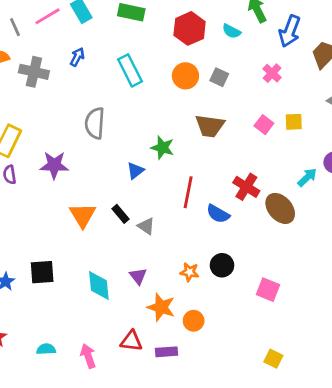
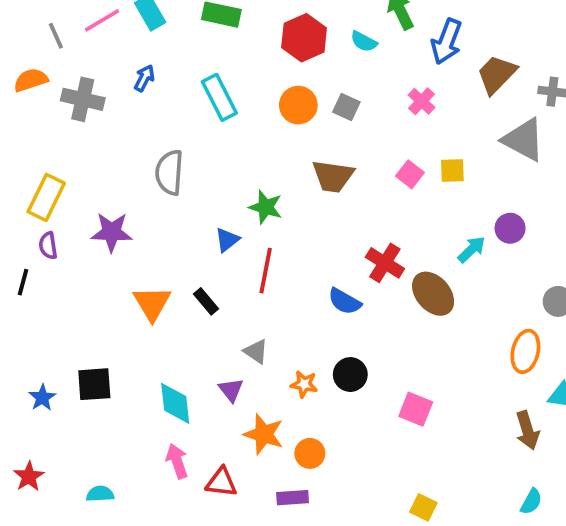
red line: (188, 192) -> (266, 271), moved
gray triangle: (146, 226) -> (256, 351), moved
purple rectangle: (167, 352) -> (293, 498), moved
pink arrow: (88, 356) -> (177, 461), moved

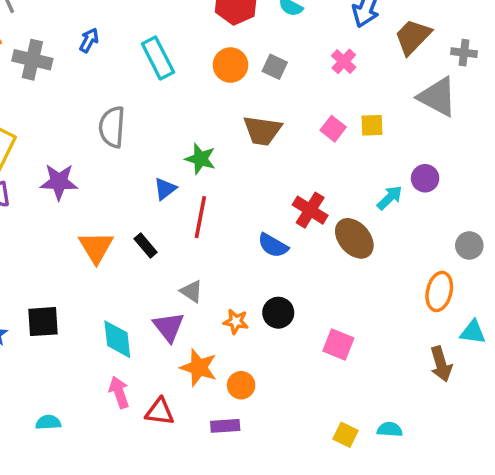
purple triangle: (231, 390) -> (169, 327), size x1.4
cyan semicircle: (531, 502) -> (390, 429), moved, turned -115

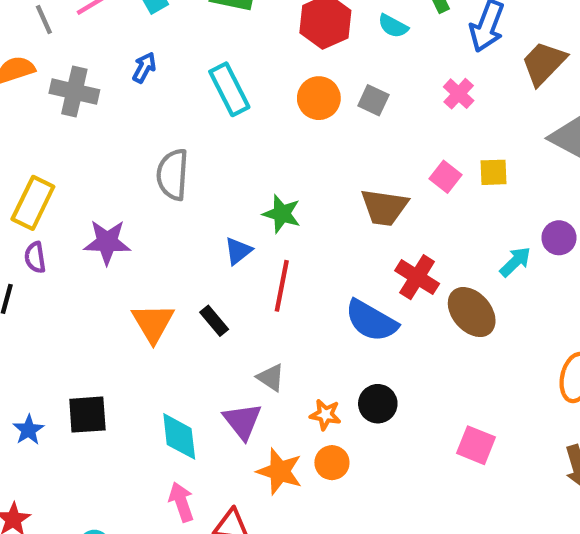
brown trapezoid: (262, 130) -> (384, 207), moved
blue semicircle: (273, 245) -> (371, 321), size x1.4
pink square: (338, 345) -> (476, 445), moved
orange circle: (241, 385) -> (332, 463), moved

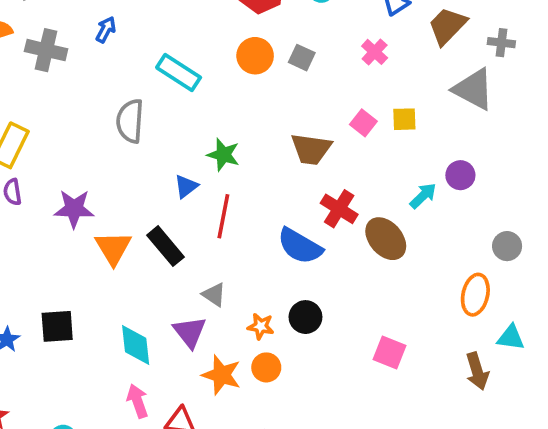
cyan rectangle: (229, 89) -> (179, 73), moved, turned -30
purple star: (107, 242) -> (74, 209), moved
black rectangle: (214, 321) -> (166, 246), size x1.5

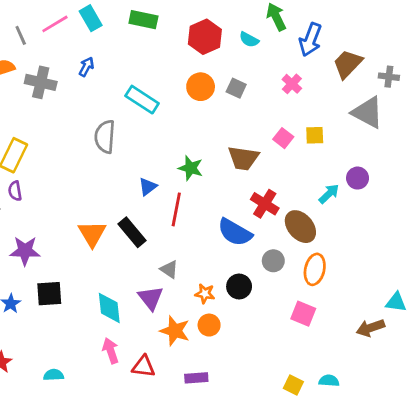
green star: (223, 155) -> (191, 168), moved
purple star: (74, 209) -> (25, 251), moved
gray circle: (507, 246) -> (273, 261), moved
orange ellipse: (475, 295) -> (315, 269), moved
brown arrow: (477, 371) -> (370, 328), turned 88

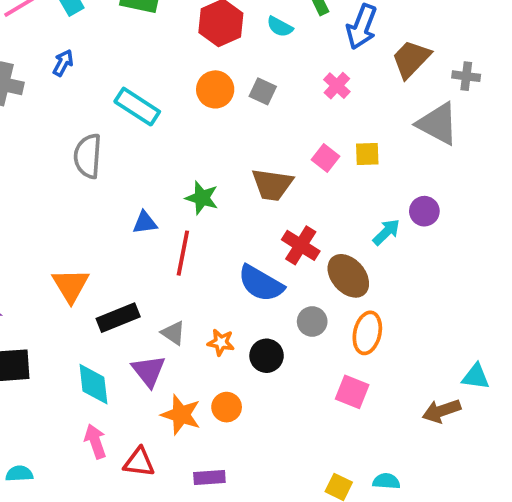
blue triangle: (148, 187) -> (145, 223), turned 30
black rectangle: (132, 232) -> (118, 318), moved, turned -72
orange star: (205, 294) -> (221, 342), moved

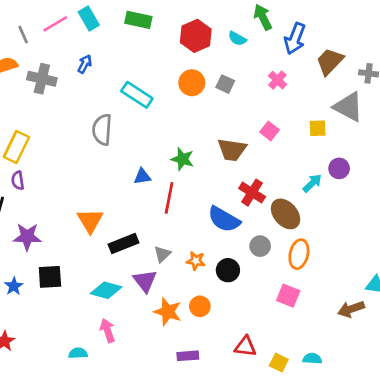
yellow square: (367, 154) -> (318, 128), moved
gray triangle: (173, 333) -> (162, 254), turned 42
cyan diamond: (93, 384) -> (106, 290), turned -68
red triangle: (139, 462) -> (245, 346), moved
cyan semicircle: (19, 474) -> (78, 353), moved

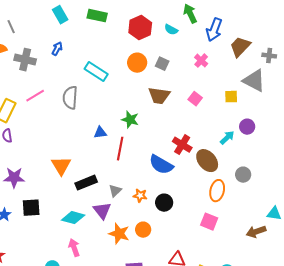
pink line: (55, 24) -> (35, 96), moved
brown trapezoid: (232, 150) -> (159, 96), moved
gray circle: (260, 246) -> (243, 175), moved

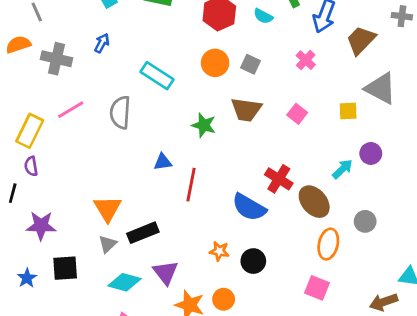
gray cross: (269, 56) -> (402, 16), moved
green star: (130, 120) -> (204, 125), moved
gray triangle: (115, 191) -> (108, 244), moved

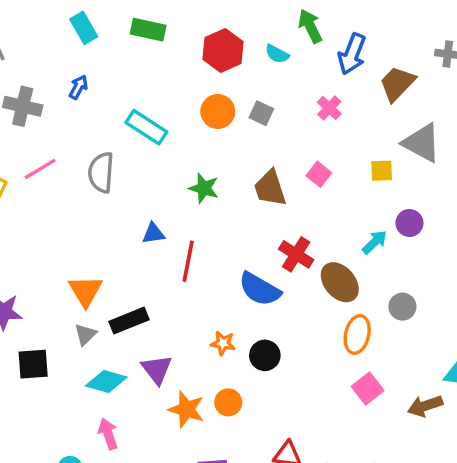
brown trapezoid: (246, 110) -> (270, 188), moved, turned 64
pink square: (317, 288) -> (368, 388), moved, turned 30

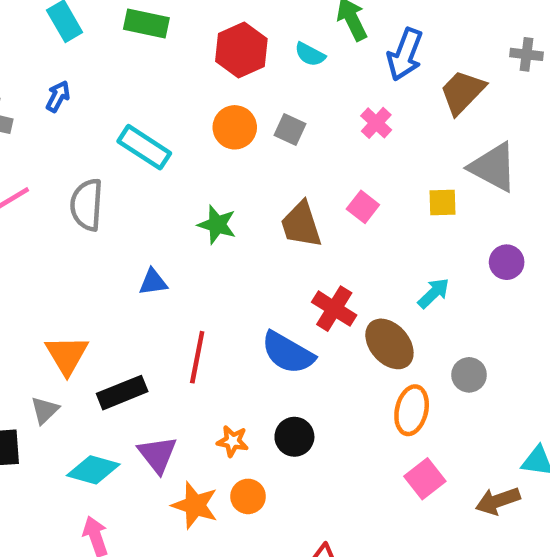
purple circle: (409, 223) -> (507, 262), moved
red line: (188, 261) -> (197, 357), moved
gray triangle: (85, 334) -> (45, 410), moved
orange star: (223, 343) -> (233, 441), moved

